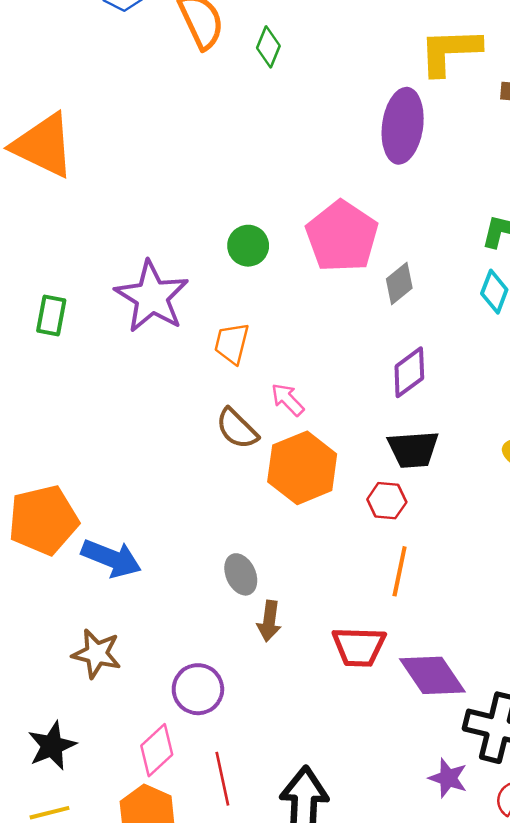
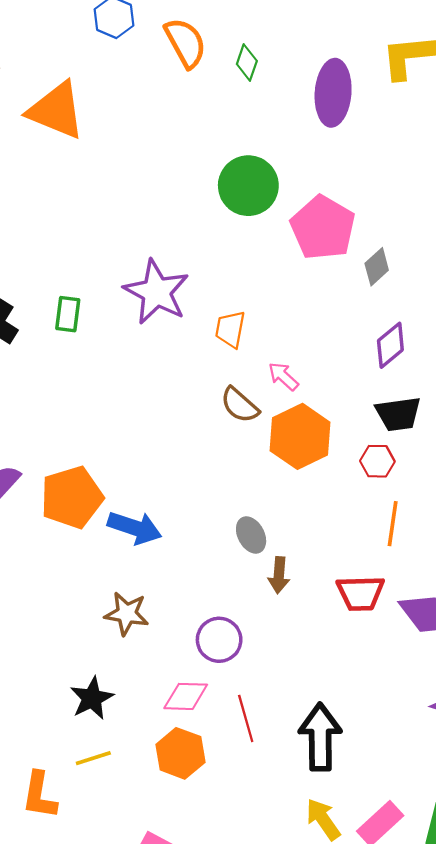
purple ellipse: (403, 126) -> (333, 93), moved
orange triangle: (43, 145) -> (56, 110), moved
green circle: (248, 246) -> (248, 186), moved, size x1.6
pink diamond: (157, 750) -> (186, 696), turned 48

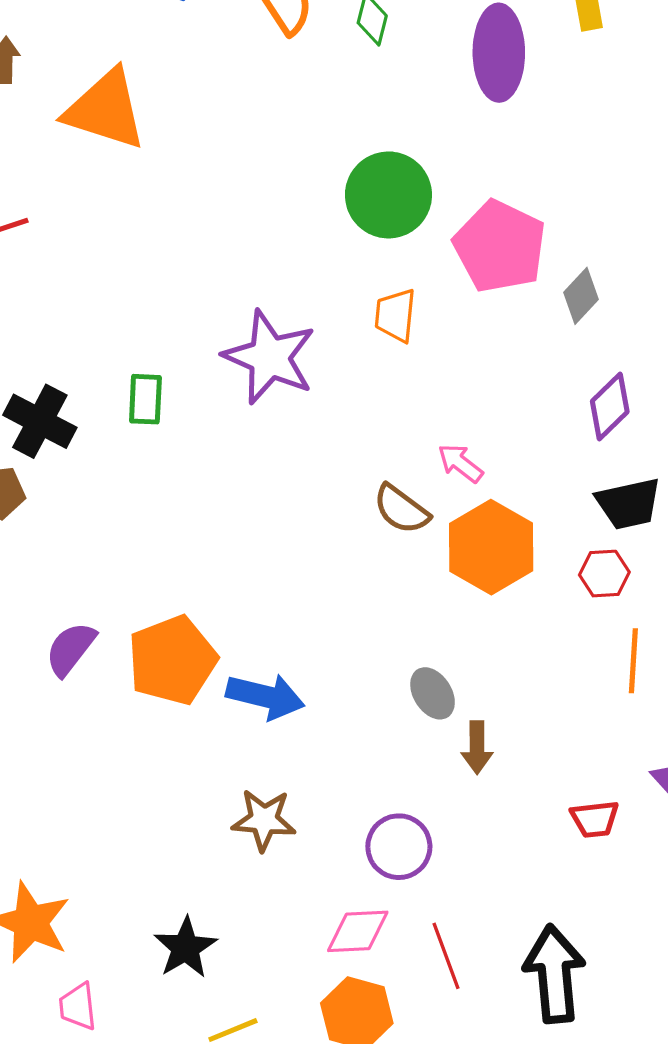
orange trapezoid: (230, 329) -> (395, 315), moved
red trapezoid: (360, 593) -> (595, 819), moved, size x0.7
black star: (92, 698) -> (185, 948), moved

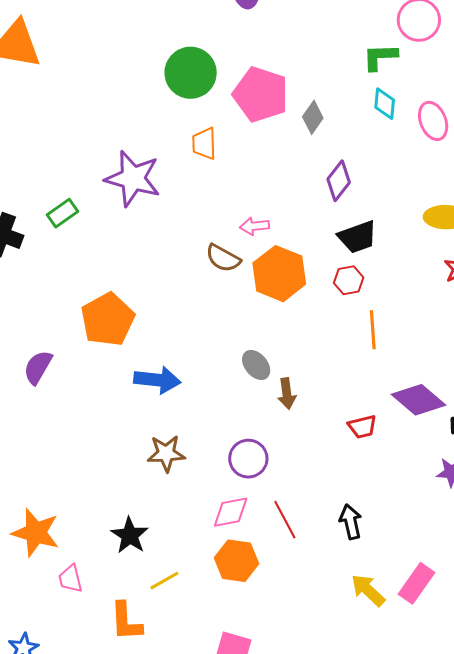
green rectangle: (145, 399) -> (62, 213), turned 60
pink arrow: (460, 463) -> (254, 226), turned -36
orange pentagon: (172, 660) -> (108, 319), moved
black arrow: (554, 974) -> (351, 522), size x0.6

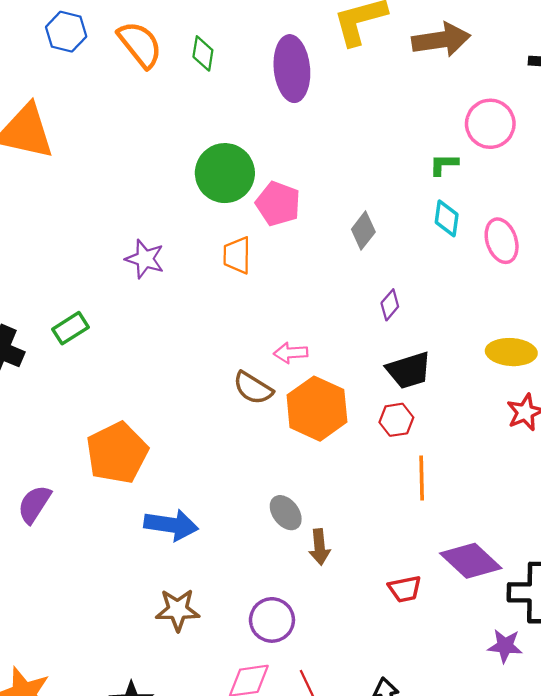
green L-shape: (380, 57) -> (444, 164), size x0.7
pink pentagon: (261, 94) -> (278, 204), moved, size x0.7
purple star: (133, 178) -> (145, 259), moved, size x0.6
purple diamond: (339, 181) -> (390, 305), size x0.7

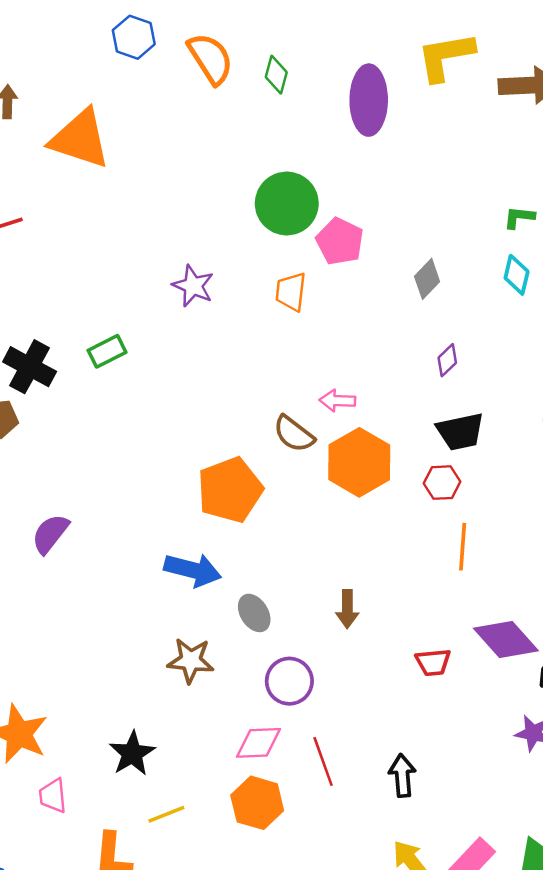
orange pentagon: (117, 453) -> (230, 490), moved
gray ellipse: (286, 513) -> (254, 613), moved

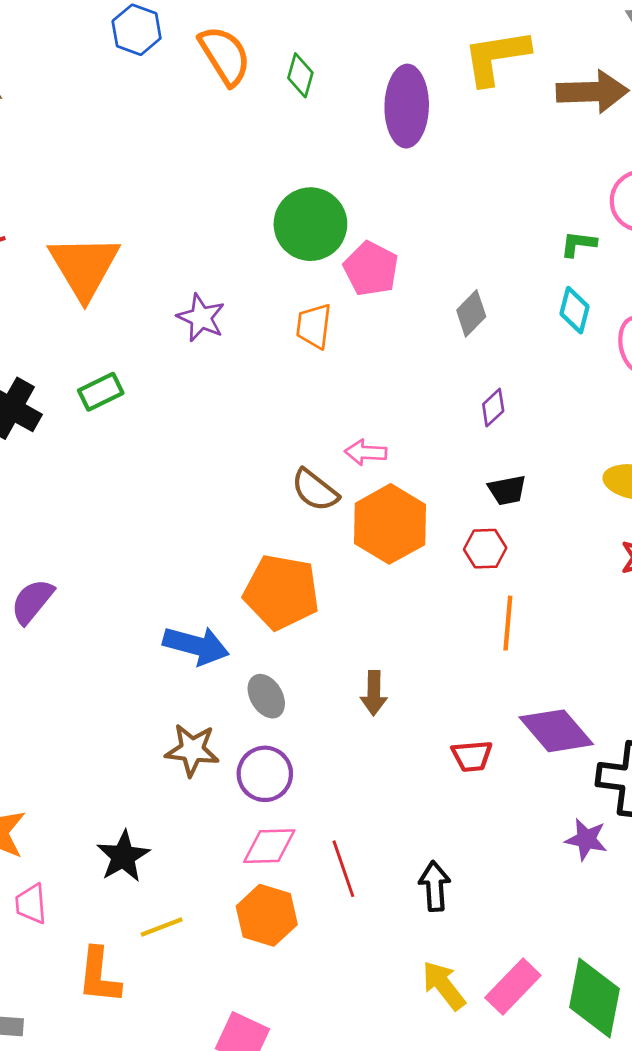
orange triangle: (80, 139) -> (84, 267), moved, turned 40
black trapezoid: (460, 432) -> (507, 490), size x0.7
orange pentagon: (230, 490) -> (281, 592), moved, turned 30
purple circle: (289, 681) -> (265, 774), moved

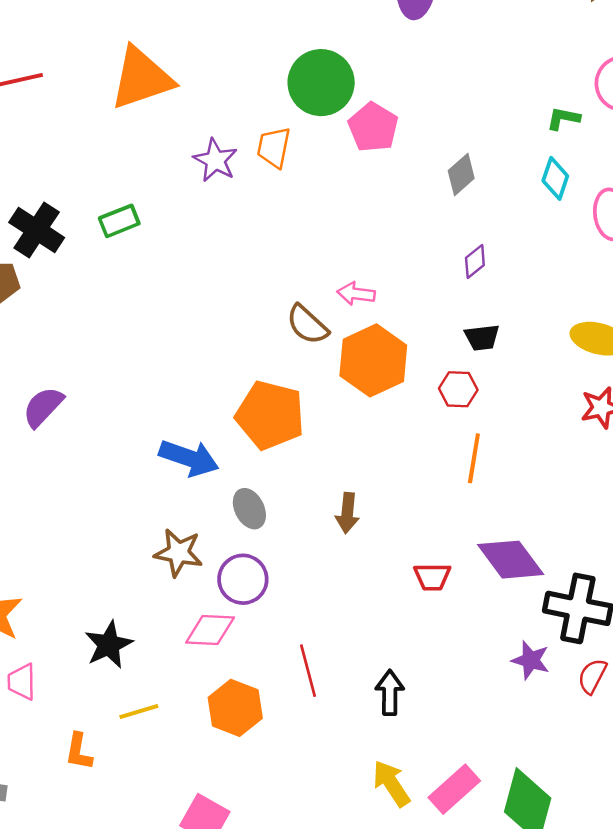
orange triangle: (84, 267) -> (141, 78), moved, turned 38
orange trapezoid: (314, 326) -> (274, 147), moved
pink diamond: (269, 846) -> (210, 630), moved
orange L-shape: (99, 976) -> (79, 752), size x0.7

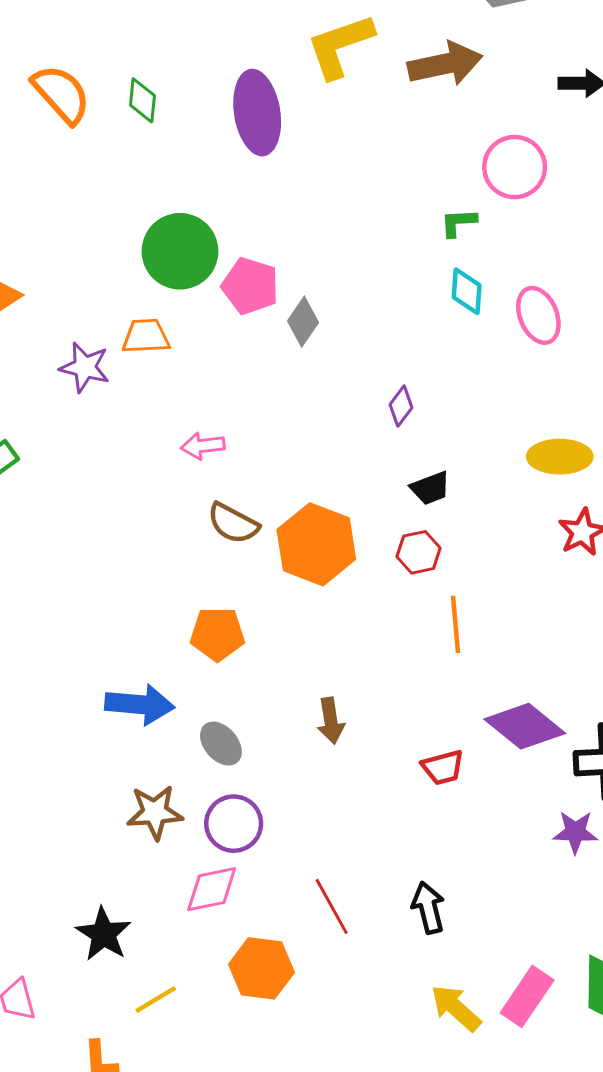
orange trapezoid: (274, 147) -> (146, 336), turned 90
gray diamond: (461, 174) -> (303, 322), moved
pink arrow: (356, 294) -> (203, 446), moved
orange pentagon: (270, 415) -> (217, 634), size x0.7

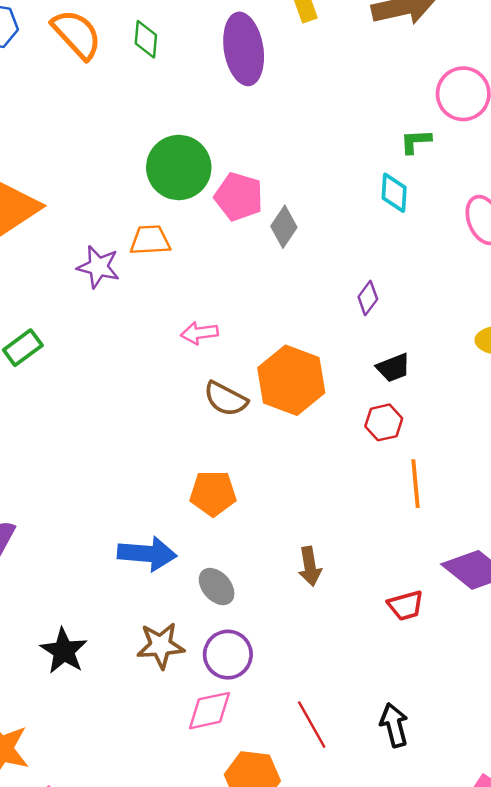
cyan diamond: (467, 291) -> (394, 193), moved
orange hexagon: (316, 544) -> (291, 380), moved
black star: (103, 934) -> (64, 651), moved

